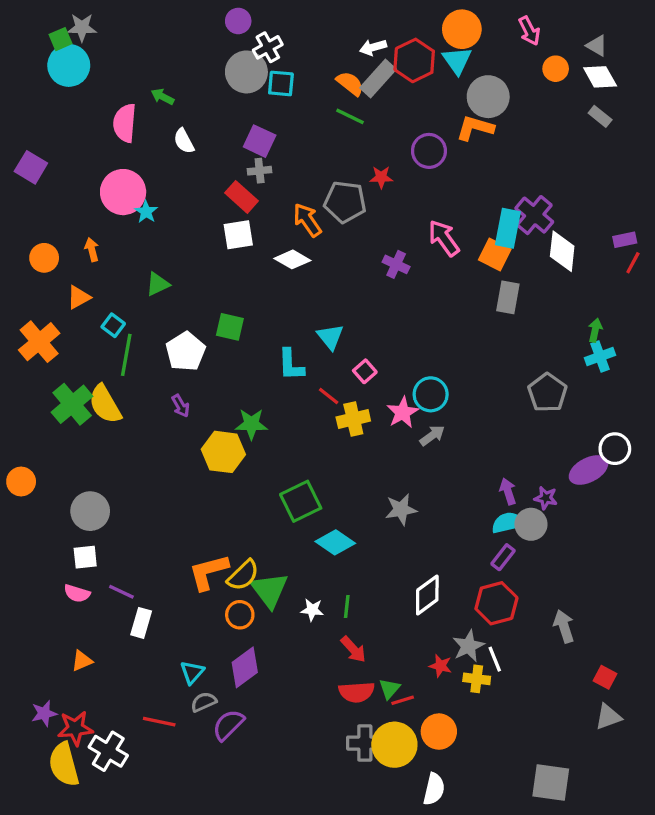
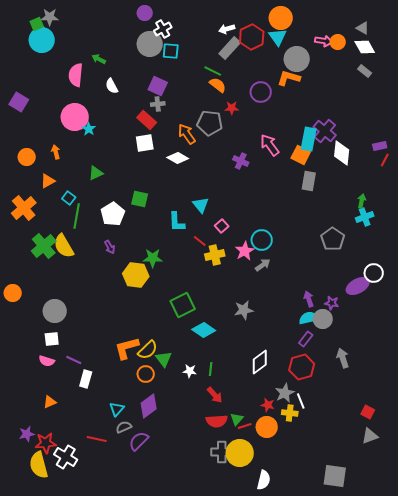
pink arrow: (529, 31) -> (324, 41), moved, turned -54
orange semicircle: (350, 83) -> (218, 85), moved
green triangle: (269, 590) -> (164, 359), size x0.7
gray arrow: (564, 626) -> (343, 358), moved
orange circle: (439, 732) -> (267, 427), moved

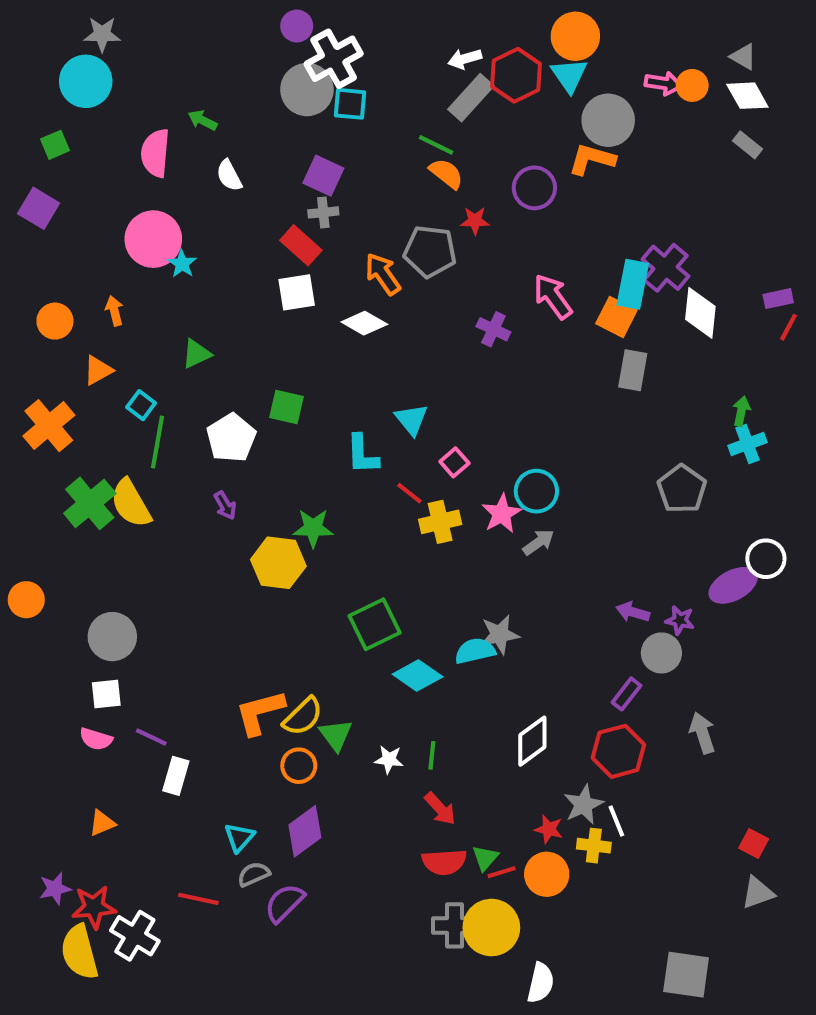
green square: (37, 24) -> (55, 145), moved
white cross: (163, 29) -> (334, 59), size x1.5
purple arrow: (309, 299) -> (633, 612), turned -56
cyan semicircle: (309, 318) -> (475, 651), moved

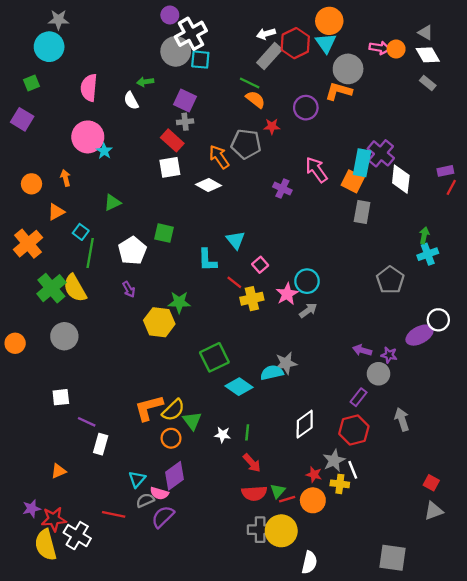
green arrow: (202, 120) -> (145, 82), moved, turned -35
gray circle: (112, 637) -> (64, 336), moved
pink semicircle: (96, 739) -> (159, 493), moved

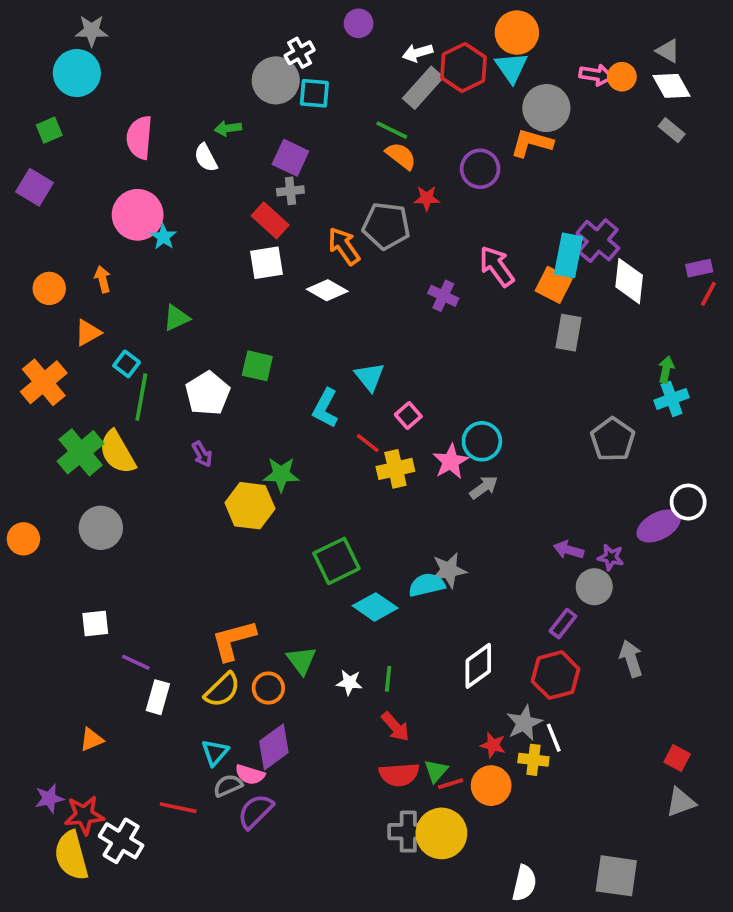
purple circle: (170, 15) -> (359, 23), moved
white cross: (191, 34) -> (300, 53), size x0.6
cyan L-shape: (207, 260) -> (325, 408), turned 30
yellow semicircle: (173, 410) -> (222, 690), moved
white semicircle: (309, 562) -> (524, 883), moved

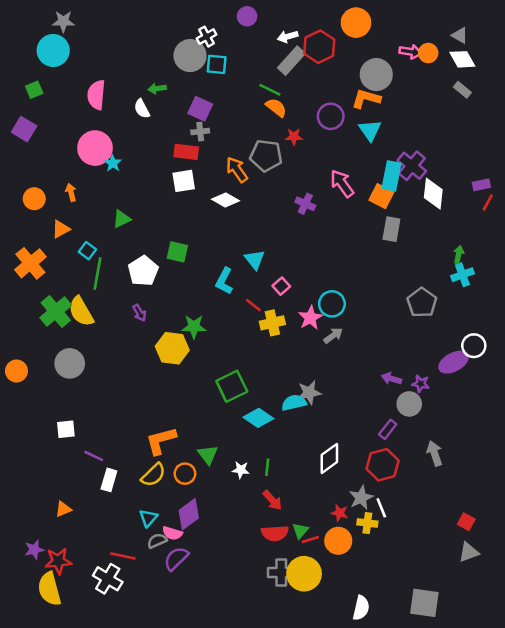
cyan triangle: (511, 68) -> (370, 130), moved
red rectangle: (270, 220) -> (186, 152), turned -35
white cross: (121, 841) -> (108, 579), moved

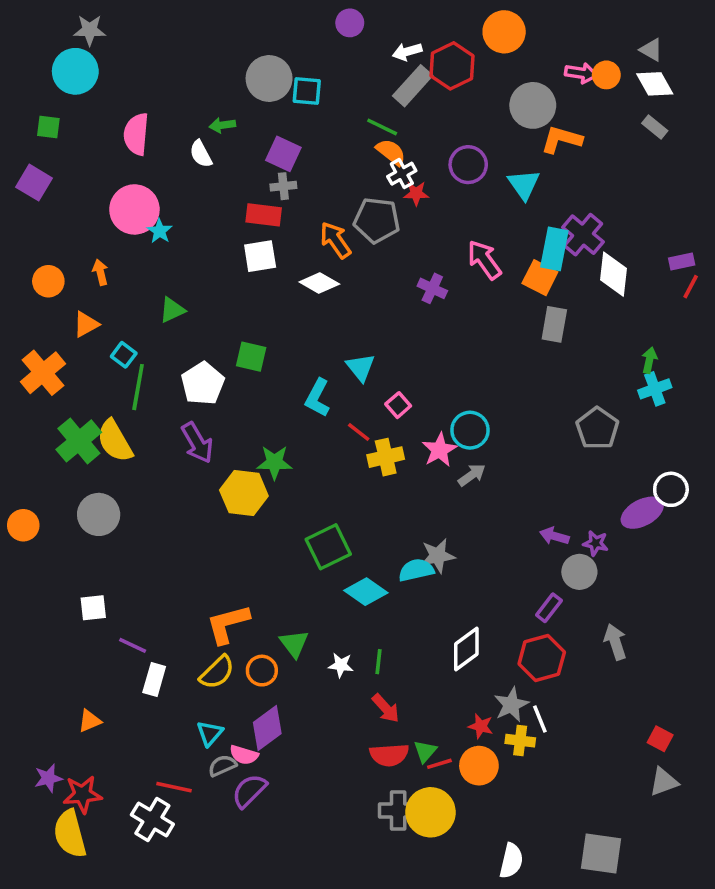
white cross: (206, 37) -> (402, 174), moved
green square: (34, 90) -> (48, 127), turned 30
orange L-shape: (366, 99) -> (561, 140), moved
purple arrow: (139, 313) -> (197, 443), size x1.6

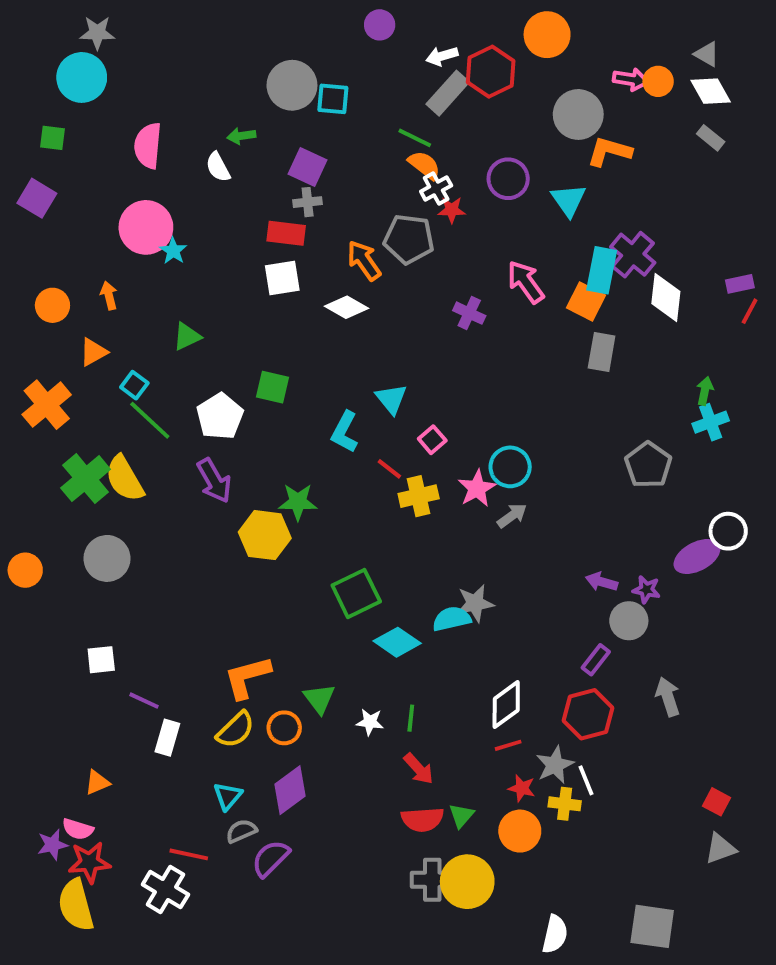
green line: (138, 387) -> (150, 420), turned -57
pink semicircle: (244, 755) -> (78, 829), moved
red line: (439, 764) -> (508, 745), moved

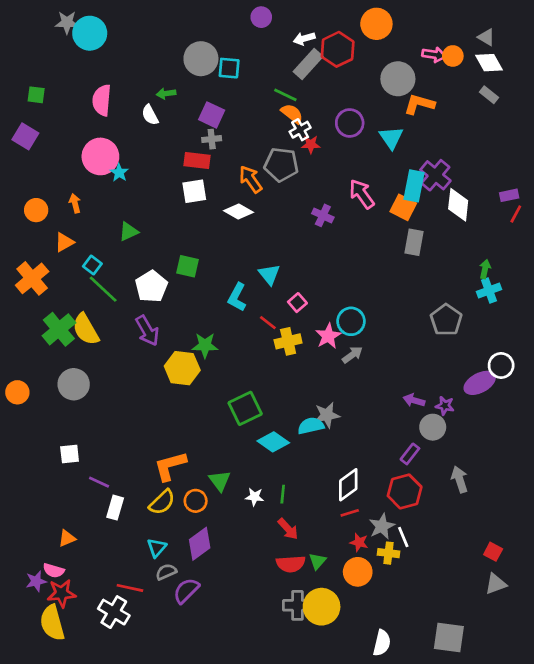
cyan circle: (82, 77) -> (90, 33), moved

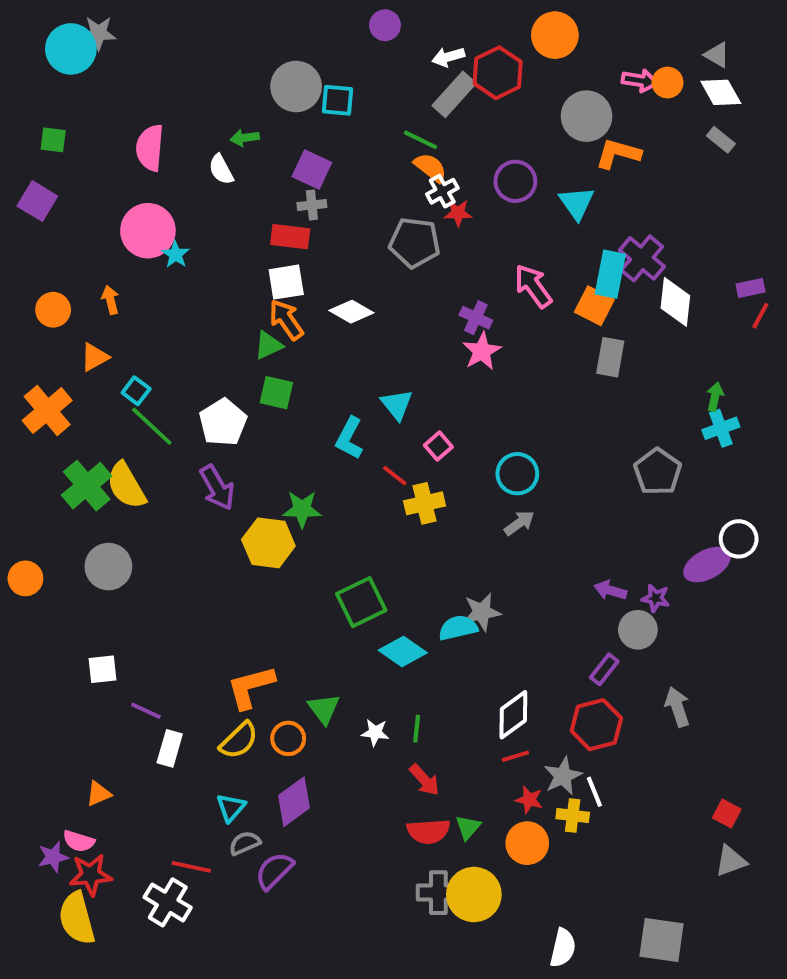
cyan circle: (90, 33) -> (71, 49), moved
orange arrow: (251, 179) -> (286, 320), moved
green triangle: (129, 232) -> (268, 345), moved
pink star: (328, 336) -> (482, 351), moved

